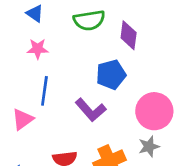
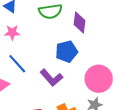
blue line: (44, 91) -> (17, 64), turned -50

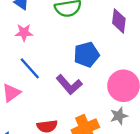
purple diamond: (80, 22) -> (119, 21), moved

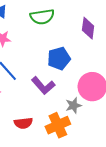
gray star: (119, 116) -> (73, 105), moved

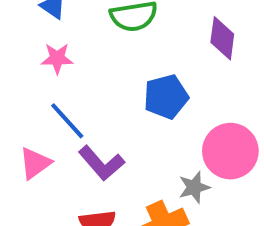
purple L-shape: (43, 86) -> (101, 163), moved

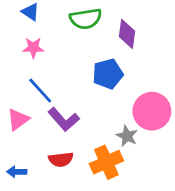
purple diamond: (222, 38) -> (127, 34), moved
gray star: (194, 187) -> (127, 136), turned -30

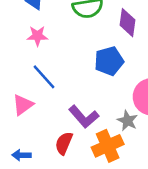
purple L-shape: (64, 119) -> (84, 117), moved
red semicircle: (61, 159) -> (64, 143), turned 120

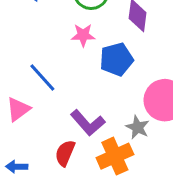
pink star: (37, 36) -> (83, 35), moved

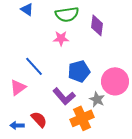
blue pentagon: (116, 59) -> (79, 71), moved
red semicircle: (65, 153) -> (39, 119), moved, turned 114

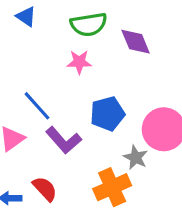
purple diamond: (97, 25) -> (136, 42), turned -30
purple L-shape: (64, 96) -> (64, 140), moved

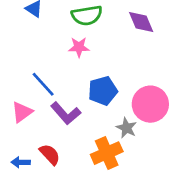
purple diamond: (136, 42) -> (141, 22), moved

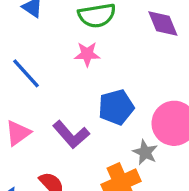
blue line: (43, 84) -> (26, 73), moved

